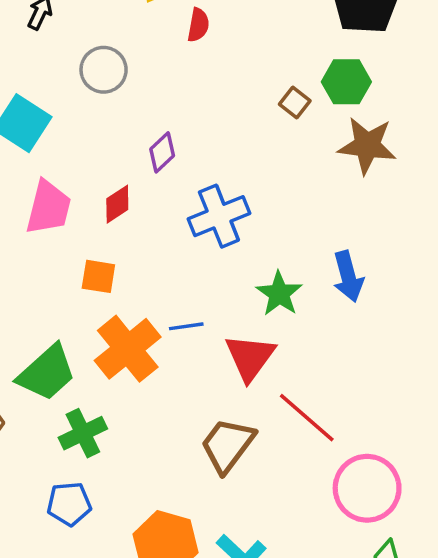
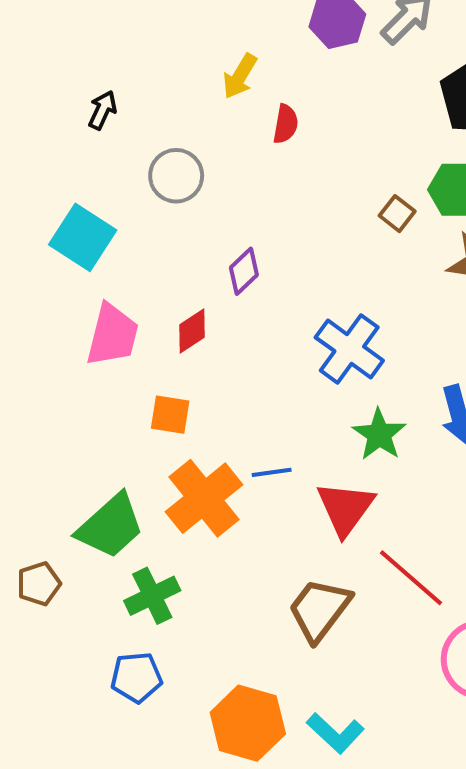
blue cross: (219, 216) -> (349, 349), moved, turned -32

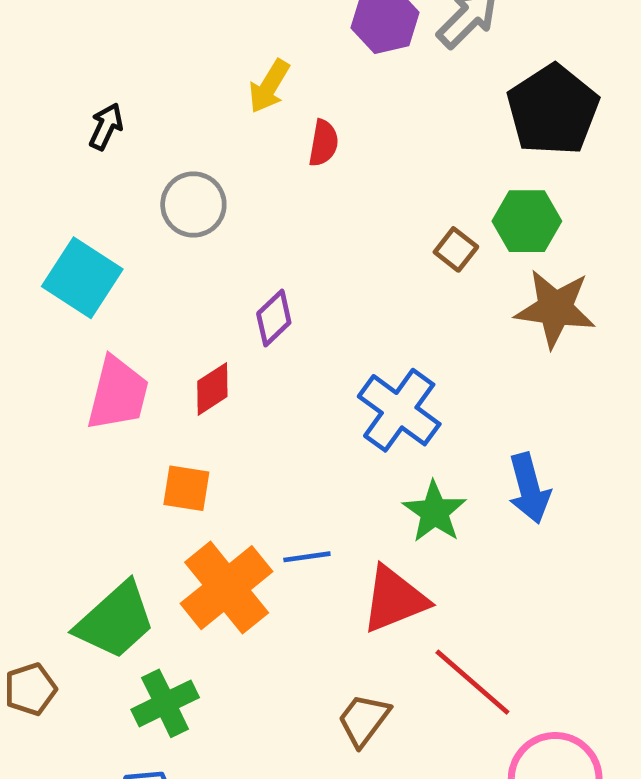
red triangle: (345, 508) -> (394, 599), turned 32
brown trapezoid: (319, 610) -> (364, 720), size x0.7

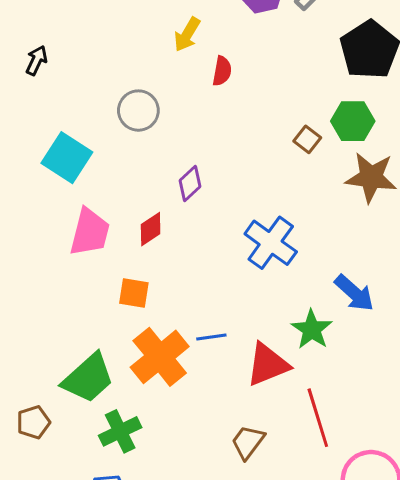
black arrow: (106, 126) -> (36, 60), moved
blue arrow: (529, 488) -> (354, 293), turned -33
green star: (435, 512) -> (312, 329), moved
red line: (472, 682) -> (318, 418), turned 32

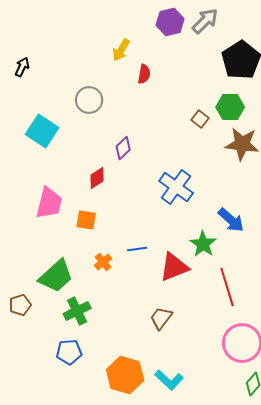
pink trapezoid: (90, 232) -> (49, 203), moved
orange cross: (160, 357) -> (103, 262), size x0.5
red line: (318, 418) -> (227, 287), moved

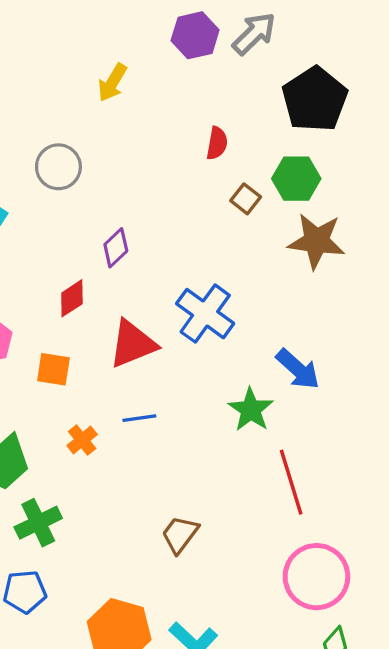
red semicircle: (144, 74) -> (217, 143), moved
red triangle: (174, 267) -> (133, 344), moved

